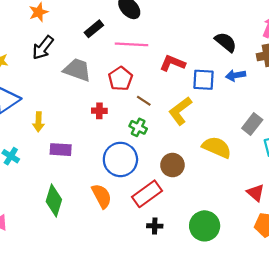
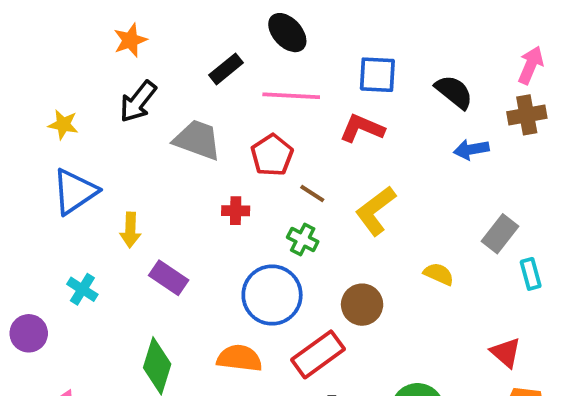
blue square: (203, 80) -> (377, 75), moved
yellow semicircle: (217, 147) -> (439, 274), size x0.6
purple rectangle: (61, 150) -> (169, 278), turned 30
orange semicircle: (102, 196) -> (239, 358), turned -55

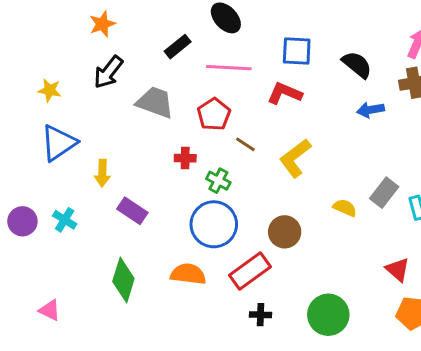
gray rectangle: (500, 234) -> (384, 193), moved
green cross: (303, 239) -> (218, 181), moved
purple circle: (29, 333) -> (22, 221), moved

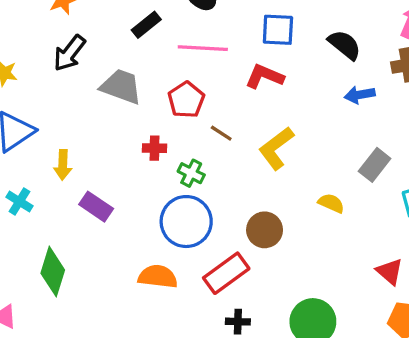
gray rectangle: (384, 193) -> (375, 165), moved
cyan cross: (65, 220) -> (19, 202), moved
green diamond: (123, 280) -> (53, 272), moved

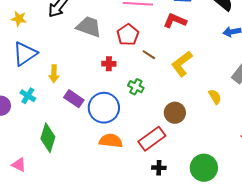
green cross: (191, 173) -> (136, 87), moved
yellow semicircle: (331, 203) -> (215, 97), turned 35
blue circle: (186, 222) -> (104, 108), moved

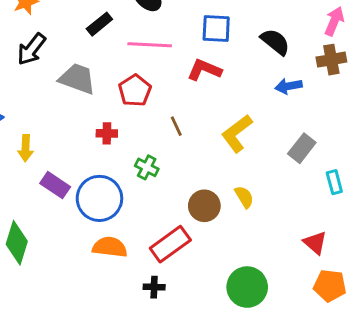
brown line: (149, 55) -> (176, 126), moved, turned 32
yellow L-shape: (182, 64) -> (237, 133), moved
yellow semicircle: (215, 97) -> (244, 197), moved
black cross: (159, 168) -> (154, 287), moved

